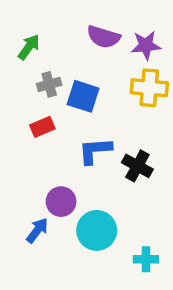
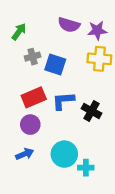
red rectangle: (42, 127) -> (34, 97), moved, size x1.5
purple circle: (61, 202) -> (30, 125), moved
blue arrow: (37, 230) -> (25, 154), turned 30
cyan cross: (146, 259) -> (86, 168), moved

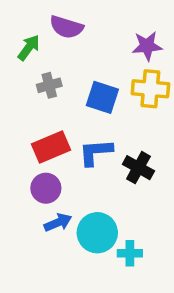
purple semicircle: (69, 25) -> (66, 27), moved
blue square: (55, 64) -> (102, 97), moved
blue arrow: (25, 154) -> (58, 222), moved

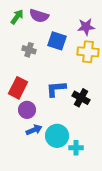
green arrow: (29, 48) -> (17, 17), moved
gray cross: (49, 85) -> (29, 50), turned 32
blue square: (102, 97) -> (57, 41), moved
red rectangle: (51, 147) -> (18, 88), moved, turned -40

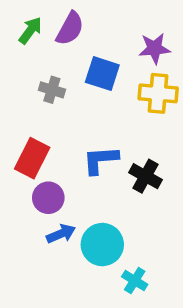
purple semicircle: (39, 16) -> (70, 29), turned -78
cyan cross: (76, 148) -> (135, 281), moved, turned 32

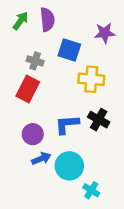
purple semicircle: (70, 29) -> (47, 19), turned -35
yellow cross: (158, 93) -> (91, 79), moved
red rectangle: (32, 158) -> (28, 89), moved
blue L-shape: (100, 160) -> (67, 124), moved

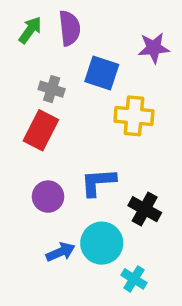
black cross: (99, 120) -> (145, 209), moved
blue arrow: (41, 159) -> (61, 252), moved

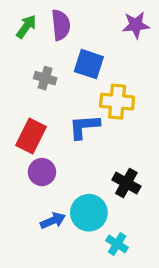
purple star: (154, 48) -> (136, 25), moved
red rectangle: (41, 130) -> (31, 136), moved
blue L-shape: (98, 182) -> (84, 127), moved

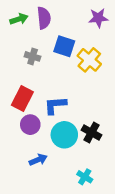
green arrow: (26, 27) -> (19, 19), turned 36
yellow cross: (117, 102) -> (89, 60), moved, turned 35
blue L-shape: (84, 127) -> (55, 105), moved
cyan circle: (89, 213) -> (64, 135), moved

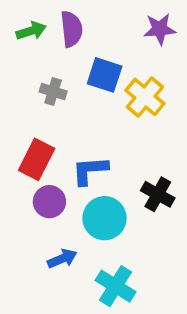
black cross: (92, 133) -> (158, 194), moved
cyan cross: (85, 177) -> (116, 286), moved, size x1.5

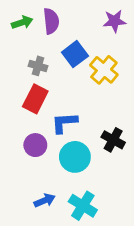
blue square: (105, 75) -> (75, 54), turned 35
red rectangle: (37, 159) -> (35, 99), moved
blue arrow: (62, 259) -> (45, 200), moved

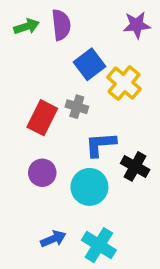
gray cross: (38, 66) -> (77, 107), moved
blue L-shape: (64, 123) -> (100, 144), moved

